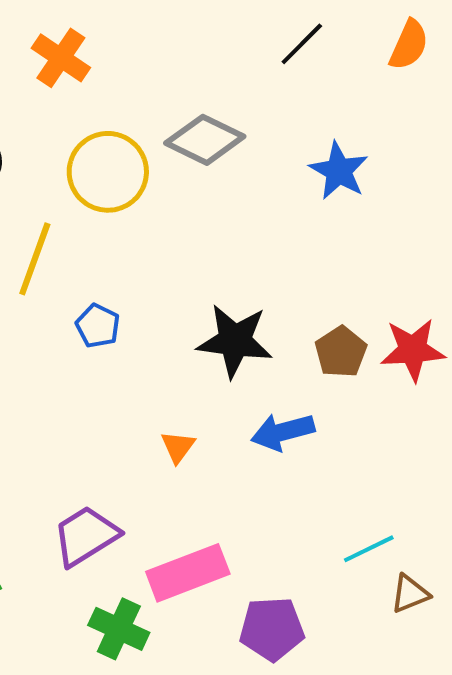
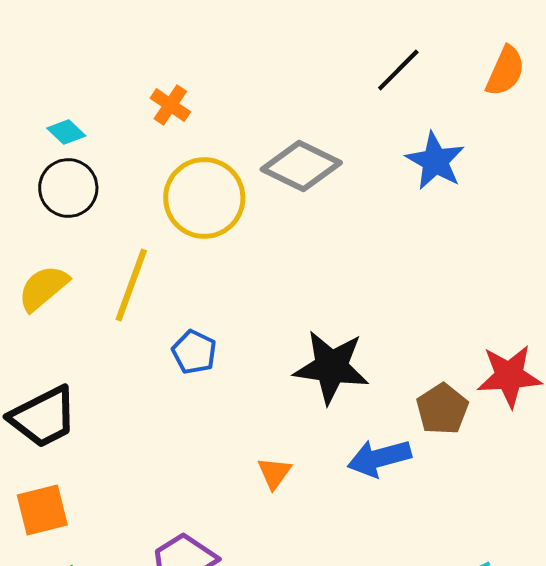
orange cross: (61, 58) -> (170, 105), moved, size x0.7
blue star: (339, 171) -> (435, 161), moved
brown pentagon: (341, 352) -> (442, 409), moved

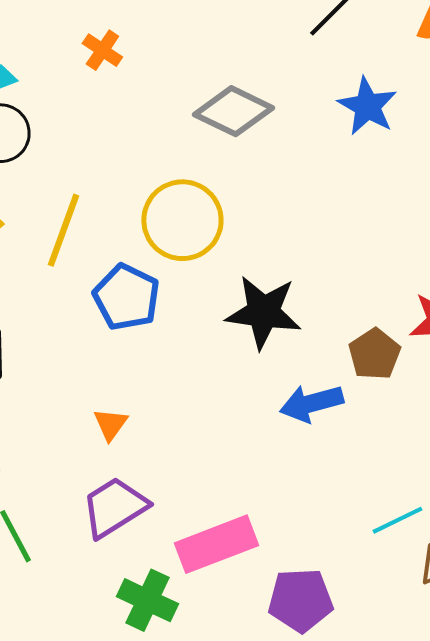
yellow circle: (204, 198) -> (182, 220), moved
blue pentagon: (194, 352) -> (126, 297), size x1.5
orange triangle: (274, 473) -> (110, 424), moved

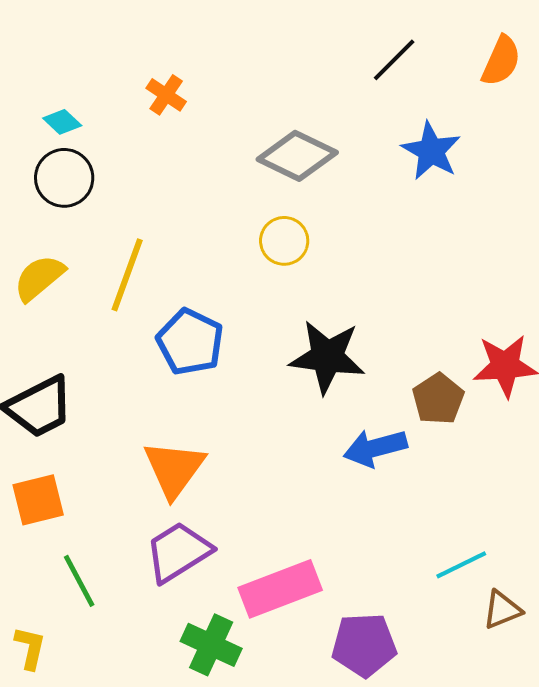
yellow circle: (182, 220) -> (284, 241), moved, size x0.6
orange triangle: (110, 424) -> (174, 469), size x1.8

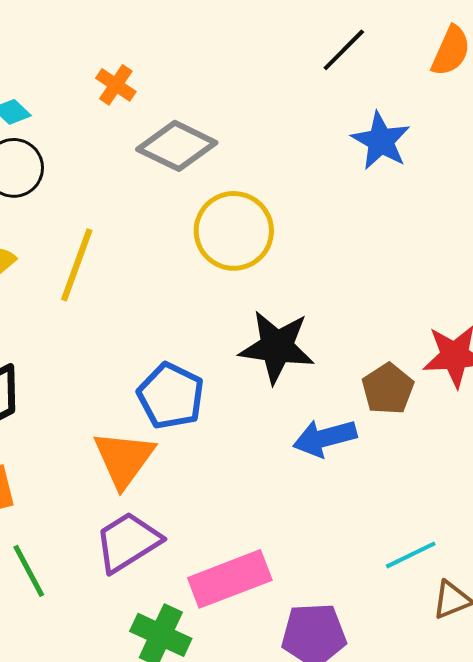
gray diamond: (297, 156) -> (177, 146), moved
yellow circle: (284, 241) -> (234, 231), size x1.6
blue pentagon: (190, 342) -> (171, 396), moved

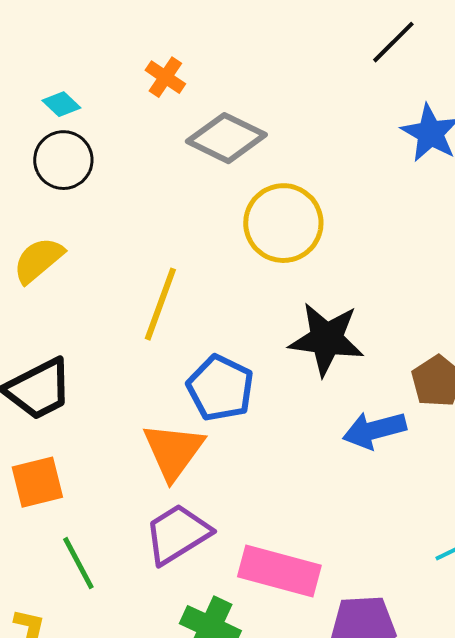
yellow line: (77, 265) -> (160, 304), moved
pink rectangle: (230, 579) -> (279, 571), turned 36

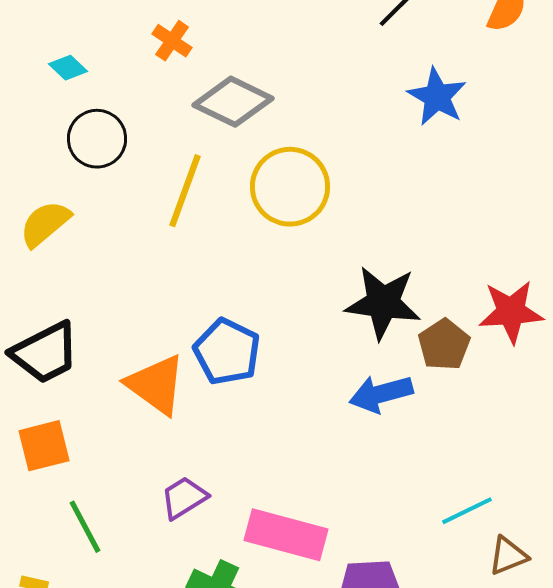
black circle: (63, 160) -> (97, 139), moved
yellow line: (160, 304) -> (185, 191), moved
black star: (326, 339) -> (383, 303), moved
orange triangle: (173, 451) -> (156, 385), moved, turned -30
purple trapezoid: (177, 534) -> (184, 498), size x0.7

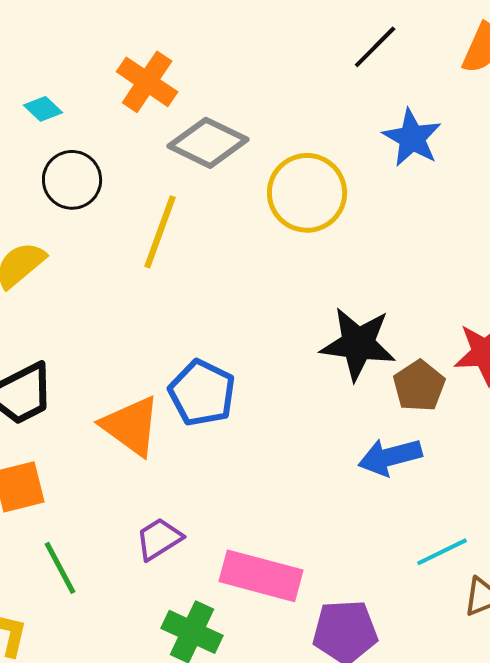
orange cross: (172, 41) -> (147, 82), size x1.5
yellow circle: (290, 187) -> (307, 193), moved
blue arrow: (381, 394) -> (390, 457), moved

